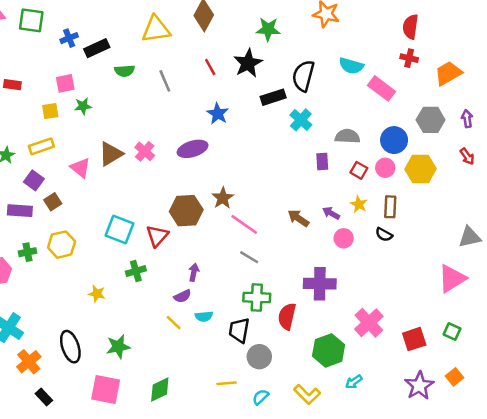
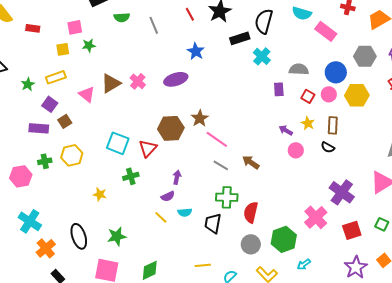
brown arrow: (298, 218) -> (251, 162), moved
purple cross: (320, 284) -> (342, 192), moved, turned 35
gray circle: (259, 357) -> (251, 244), moved

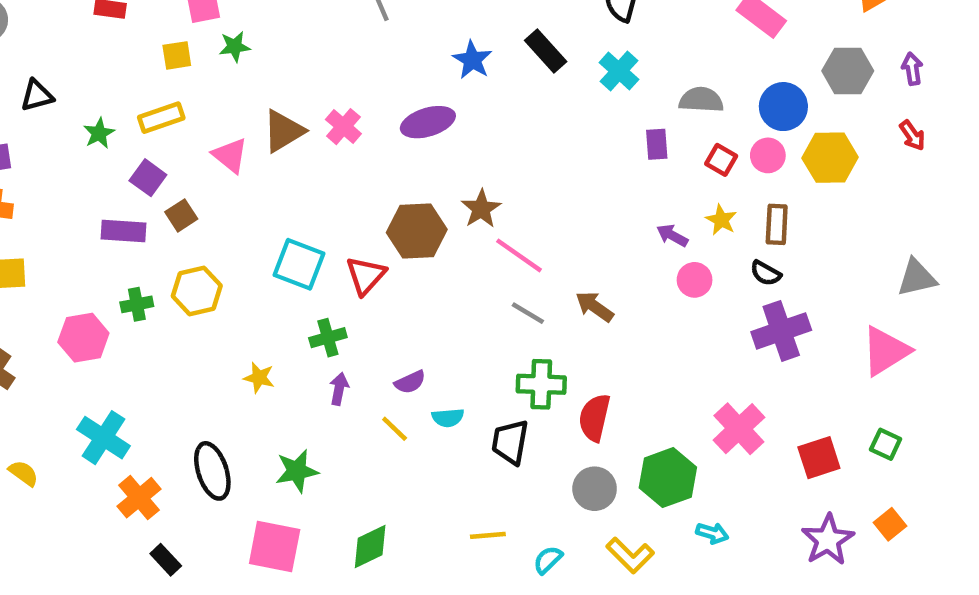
black rectangle: (240, 38) -> (546, 51), moved, turned 66
purple arrow: (177, 177) -> (339, 389), moved
purple cross: (342, 192) -> (781, 331), moved, turned 35
cyan arrow: (304, 264) -> (712, 533), turned -128

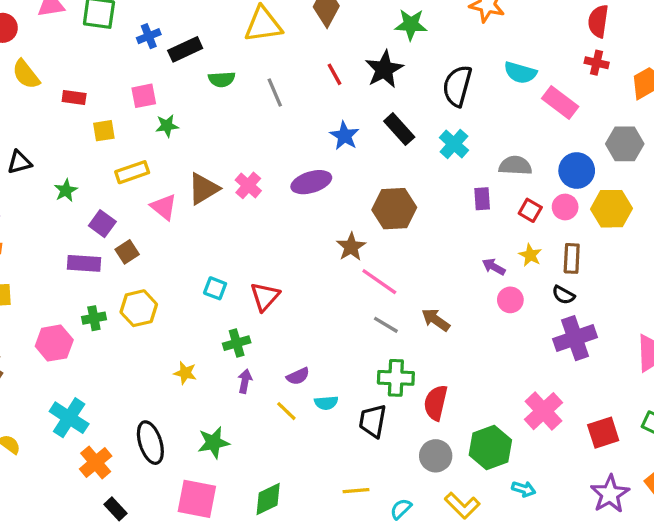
yellow square: (177, 55) -> (104, 131), moved
yellow rectangle: (161, 118) -> (132, 172), moved
brown hexagon: (417, 231) -> (394, 209), moved
cyan square: (299, 264) -> (215, 288), size x0.6

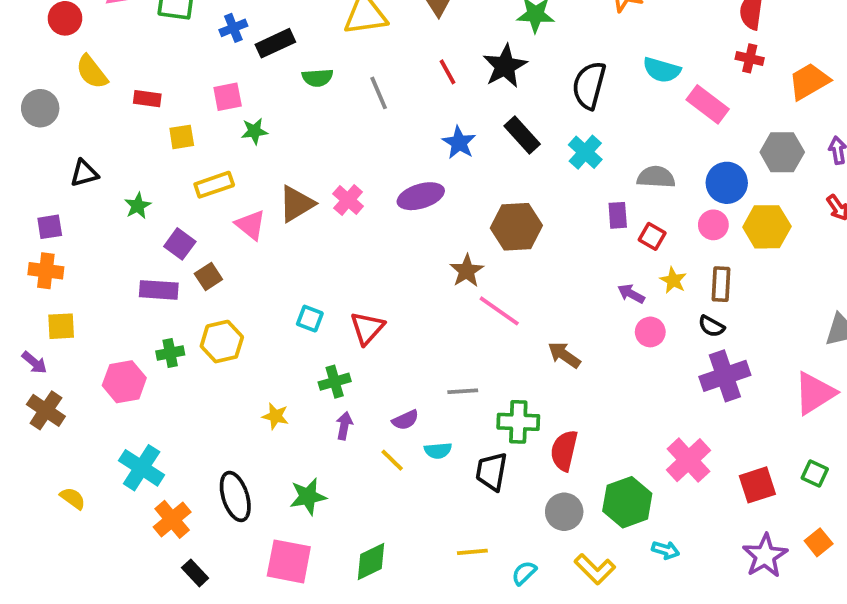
red square: (530, 210) -> (652, 236), moved
gray line: (386, 325) -> (463, 391), moved, turned -35

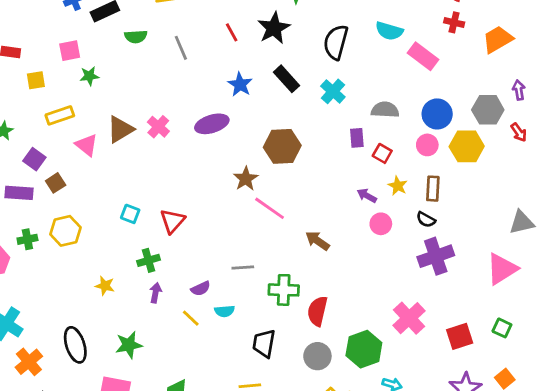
gray hexagon: (782, 152) -> (488, 110), moved
black trapezoid: (492, 472) -> (264, 343), moved

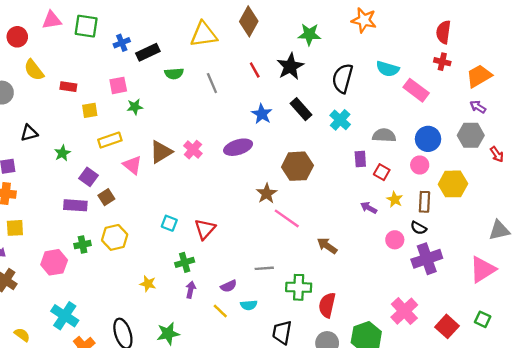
purple arrow: (519, 90) -> (478, 107), moved, turned -49
yellow hexagon: (467, 146) -> (453, 184), moved
pink circle: (381, 224) -> (395, 240), moved
red square: (460, 336) -> (447, 326), turned -30

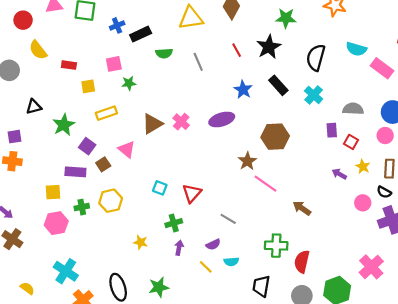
green star: (62, 153) -> (64, 125), size x1.5
pink triangle: (132, 165) -> (127, 149), moved
yellow square: (15, 228) -> (53, 192), moved
gray line: (264, 268) -> (228, 219), moved, turned 35

